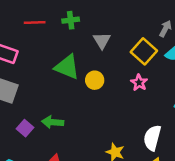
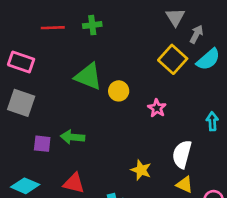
gray triangle: (102, 41) -> (175, 17), moved
pink star: (139, 83) -> (157, 108), moved
purple square: (25, 128) -> (42, 144), turned -35

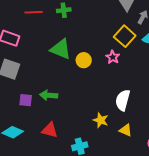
pink star: (157, 108) -> (113, 57), moved
white semicircle: (182, 154) -> (123, 100), moved
yellow triangle: (185, 185) -> (126, 130), moved

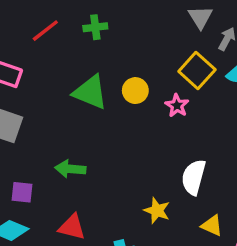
red line: (34, 12) -> (45, 31), turned -36
yellow circle: (84, 60) -> (135, 91), moved
purple square: (26, 100) -> (22, 192), moved
yellow triangle: (126, 130) -> (212, 225), moved

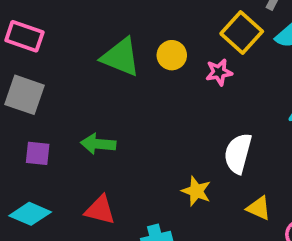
pink star: (177, 106) -> (219, 72), turned 30
purple square: (22, 192) -> (38, 153), moved

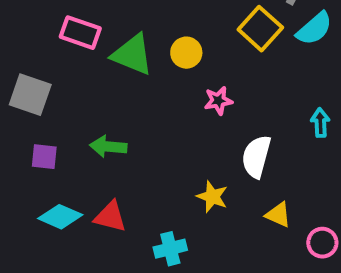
pink rectangle: (24, 36) -> (80, 33), moved
pink star: (219, 72) -> (218, 101), moved
cyan diamond: (30, 214) -> (60, 217), moved

